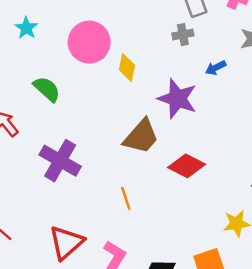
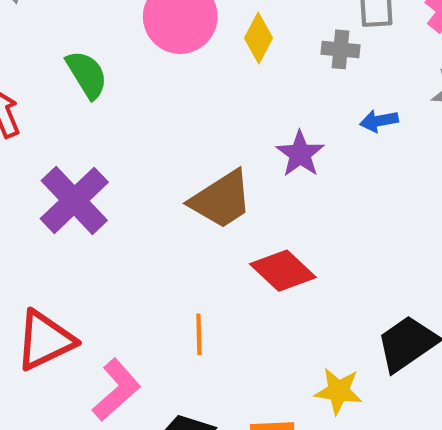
yellow diamond: (127, 68) -> (258, 38), moved
purple star: (177, 99) -> (300, 154), size x0.7
orange line: (126, 198) -> (199, 334), moved

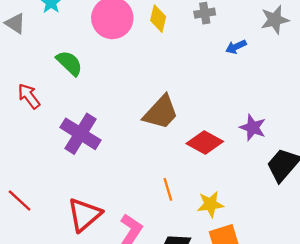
purple star: (300, 154) -> (253, 128), moved
yellow star: (338, 391) -> (210, 204), moved

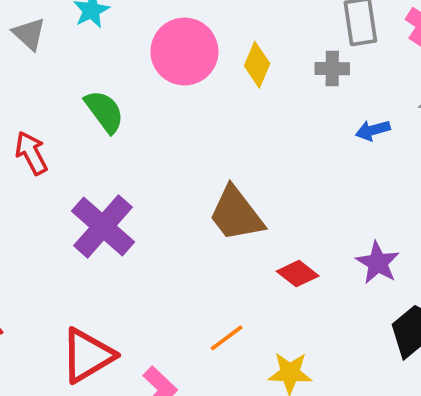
brown trapezoid: (161, 112) -> (236, 214), turned 90
red diamond: (205, 142) -> (298, 274), size x0.7
orange line: (168, 189) -> (227, 338), turned 60

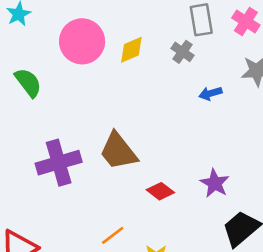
yellow diamond: (257, 65) -> (131, 50), turned 44
gray cross: (332, 69) -> (182, 52), turned 35
purple cross: (103, 226) -> (59, 163), moved, turned 33

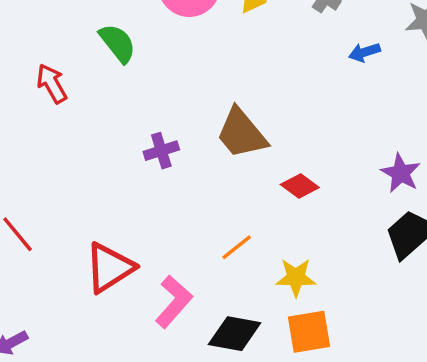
purple cross: (59, 163) -> (161, 151), size x0.6
purple star: (215, 183) -> (401, 173), moved

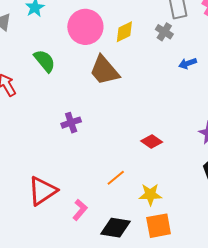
brown trapezoid: (242, 133) -> (104, 70), moved
pink L-shape: (174, 302) -> (80, 210), size x0.7

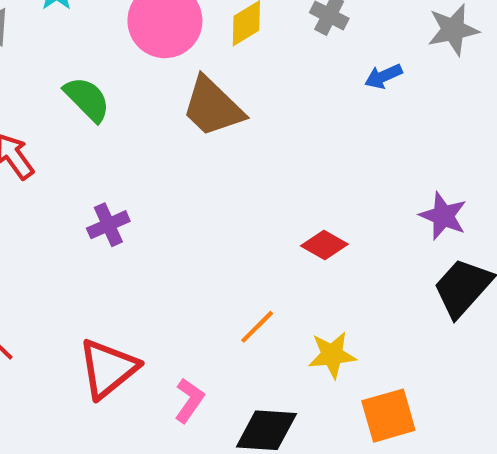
purple cross: (71, 123) -> (108, 225), moved
orange square: (159, 226) -> (388, 416), moved

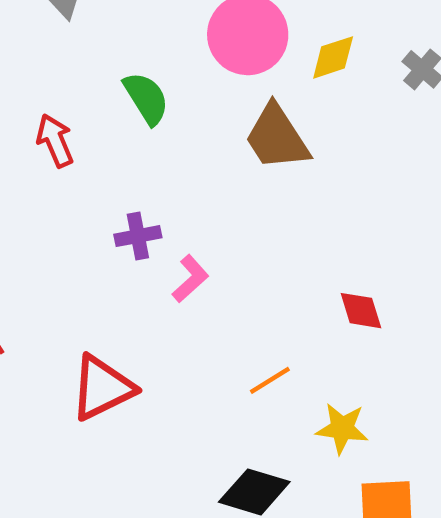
red diamond: (324, 245) -> (361, 311), turned 30
pink L-shape: (189, 400) -> (190, 279), moved

